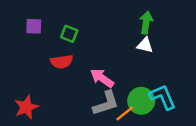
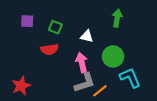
white triangle: (145, 45) -> (87, 36), moved
pink arrow: (102, 78) -> (82, 63), turned 42
green circle: (141, 101) -> (113, 56), moved

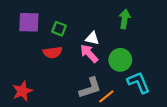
purple square: (27, 21) -> (29, 22), size x1.5
pink arrow: (82, 63) -> (89, 53), moved, turned -30

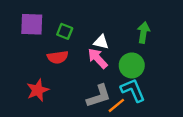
green arrow: (125, 19) -> (143, 33), moved
cyan L-shape: (139, 82) -> (133, 90), moved
red star: (22, 91) -> (38, 90), moved

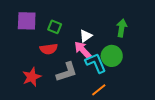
white triangle: (101, 42) -> (86, 36), turned -48
cyan L-shape: (133, 90) -> (96, 63), moved
gray L-shape: (99, 96) -> (67, 72), moved

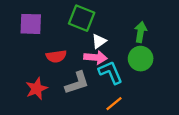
green square: (55, 27) -> (82, 18), moved, size x1.6
pink arrow: (83, 50) -> (95, 57), turned 138
green circle: (112, 56) -> (141, 59), moved

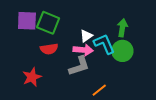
green square: (82, 18) -> (48, 23), moved
cyan L-shape: (111, 72) -> (104, 44), moved
gray L-shape: (77, 83) -> (79, 66), moved

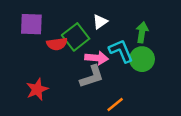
green square: (48, 23) -> (76, 37), moved, turned 30
white triangle: (86, 36) -> (100, 22), moved
red semicircle: (49, 49) -> (57, 44), moved

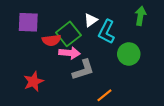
green arrow: (142, 32) -> (140, 16), moved
cyan L-shape: (121, 51) -> (107, 32), moved, turned -130
pink arrow: (97, 58) -> (69, 53), moved

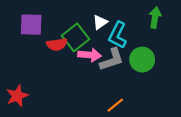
pink arrow: (69, 53) -> (90, 55), moved
gray L-shape: (83, 70) -> (112, 60), moved
red star: (34, 81) -> (17, 96), moved

